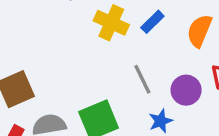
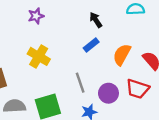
yellow cross: (111, 23) -> (39, 56), moved

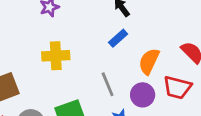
orange semicircle: (122, 55) -> (149, 61), moved
yellow cross: (39, 56) -> (56, 56), turned -30

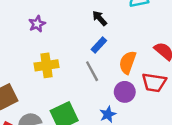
gray line: (108, 84) -> (92, 71), moved

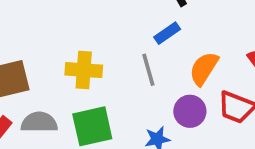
yellow cross: (47, 65) -> (84, 70), moved

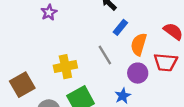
blue rectangle: (167, 33) -> (120, 27), moved

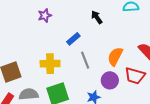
blue rectangle: (120, 27) -> (73, 39), moved

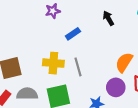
blue rectangle: (73, 39) -> (73, 34), moved
gray line: (85, 60) -> (78, 67), moved

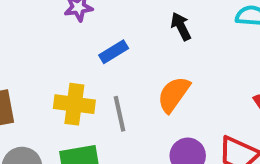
orange semicircle: (124, 62) -> (174, 94), moved

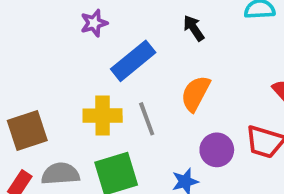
blue rectangle: (114, 52) -> (133, 61), size x1.6

